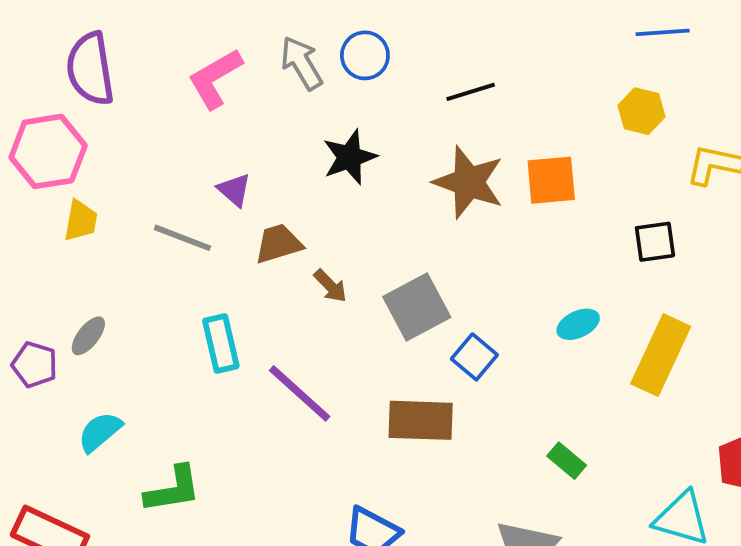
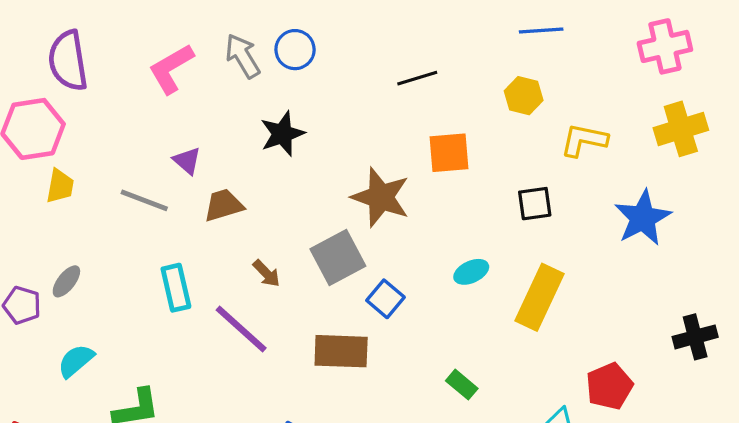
black line: (471, 92) -> (417, 78), moved
brown star: (469, 182) -> (381, 197), moved
brown arrow: (330, 286) -> (266, 273), moved

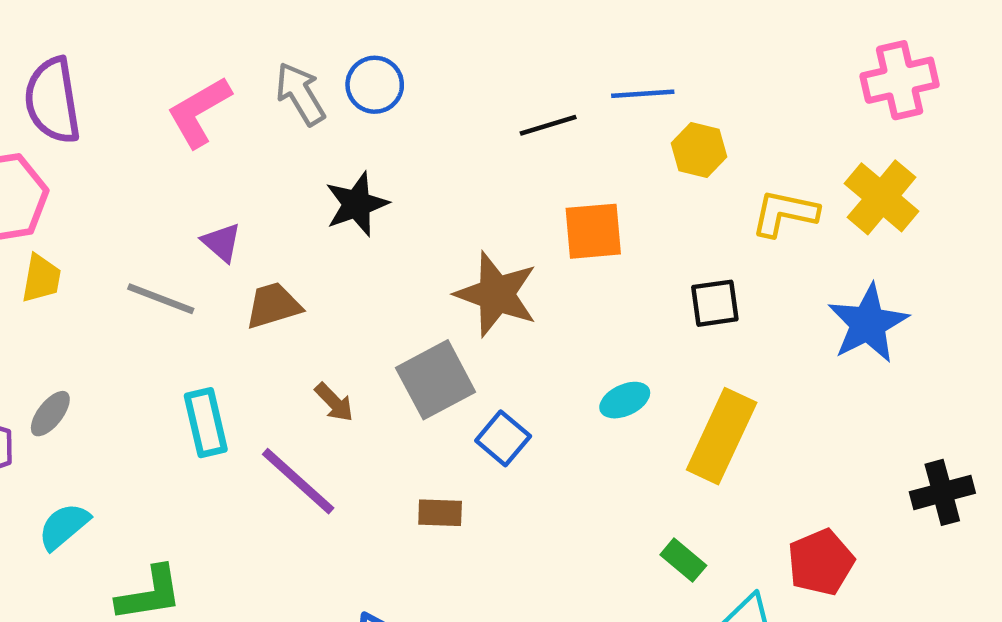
blue line: (541, 31) -> (643, 94), moved
yellow cross: (681, 129) -> (882, 197), moved, turned -33
brown rectangle: (341, 351) -> (440, 513), size x0.6
green rectangle: (462, 385) -> (683, 560), moved

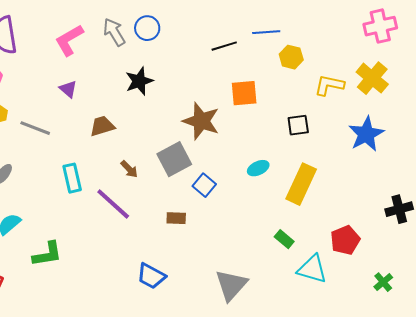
purple triangle: (222, 242) -> (68, 89), moved
gray line: (161, 299) -> (35, 128), moved

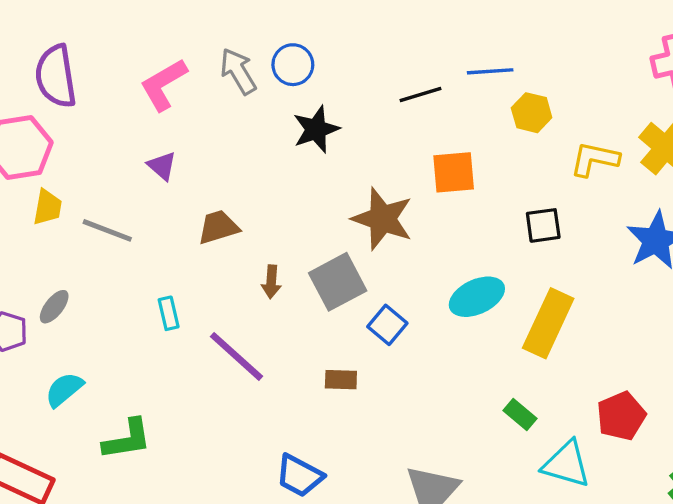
black star: (139, 81) -> (316, 129), moved
cyan ellipse: (258, 168) -> (477, 297), size x1.5
brown arrow: (129, 169) -> (271, 282), moved, turned 48
cyan rectangle: (72, 178) -> (169, 313), size x0.7

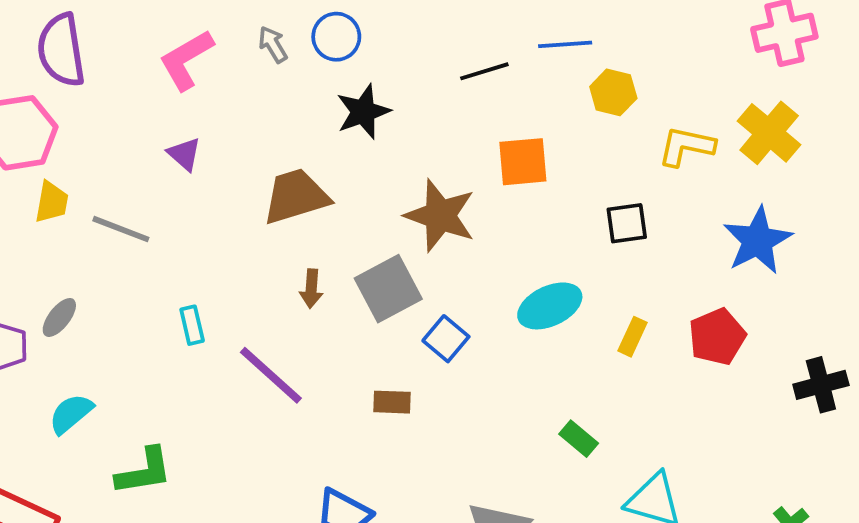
gray arrow: (238, 71) -> (273, 44), size x0.7
brown trapezoid: (218, 227) -> (296, 196), moved, size x1.4
yellow rectangle: (548, 323) -> (632, 337), size x0.5
green rectangle: (520, 414) -> (579, 439), moved
red pentagon: (621, 416) -> (717, 337), moved

